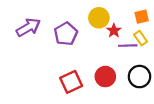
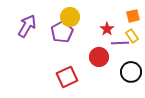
yellow circle: (99, 18) -> (70, 17), moved
purple arrow: (28, 27) -> (27, 26), turned -30
red circle: (105, 77) -> (99, 57), moved

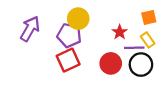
purple pentagon: (62, 32) -> (69, 35), turned -30
black circle: (131, 72) -> (141, 65), moved
red square: (67, 77) -> (68, 60), moved

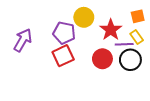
yellow circle: (78, 19) -> (84, 17), moved
purple arrow: (30, 29) -> (23, 40), moved
red star: (120, 32) -> (111, 30), size x1.5

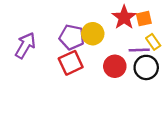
orange square: (138, 16) -> (144, 19), moved
yellow circle: (84, 17) -> (93, 34), moved
red star: (111, 30) -> (124, 17), moved

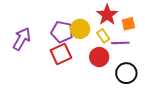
orange square: (144, 19) -> (128, 24), moved
yellow rectangle: (153, 42) -> (103, 36), moved
black circle: (146, 67) -> (126, 73), moved

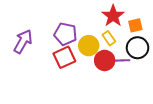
yellow circle: (80, 29) -> (89, 46), moved
purple line: (120, 43) -> (121, 60), moved
black circle: (126, 73) -> (138, 48), moved

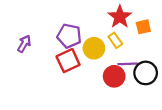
purple arrow: (23, 41) -> (24, 44), size x0.7
black circle: (138, 48) -> (146, 73), moved
red circle: (105, 60) -> (114, 76), moved

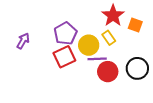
orange square: (143, 27) -> (135, 25), turned 32
purple pentagon: (69, 36) -> (65, 33), turned 30
purple line: (128, 64) -> (97, 59), moved

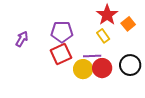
orange square: (135, 25) -> (128, 24), turned 32
purple pentagon: (65, 33) -> (62, 32), turned 30
yellow circle: (89, 45) -> (83, 69), moved

